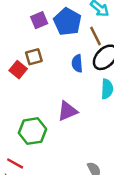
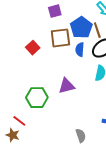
blue pentagon: (67, 22) -> (81, 27), moved
brown square: (34, 57) -> (60, 38), moved, size x1.5

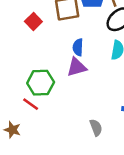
blue semicircle: (80, 50) -> (78, 47), moved
red line: (19, 121) -> (31, 104), moved

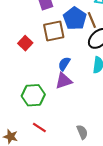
blue semicircle: (78, 47) -> (64, 64), turned 32
red line: (31, 104) -> (39, 128), moved

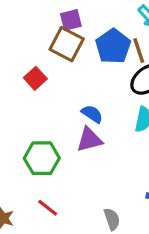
brown square: (54, 31) -> (67, 44), moved, turned 35
blue semicircle: (64, 64) -> (92, 114), turned 88

